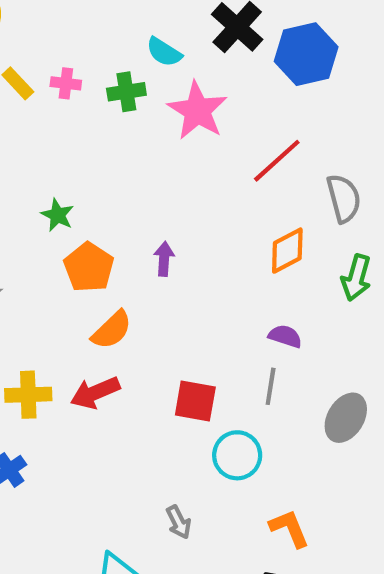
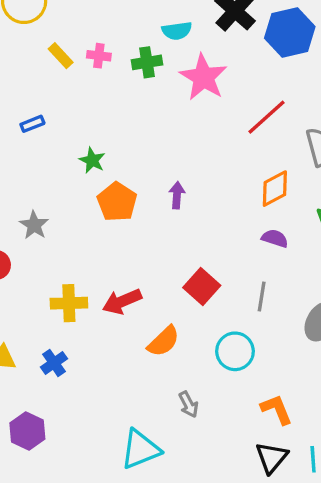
cyan semicircle: (164, 52) -> (177, 31), turned -40
orange semicircle: (112, 330) -> (164, 341), moved
purple semicircle: (285, 336) -> (275, 238), moved
red square: (195, 401) -> (202, 287), moved, turned 32

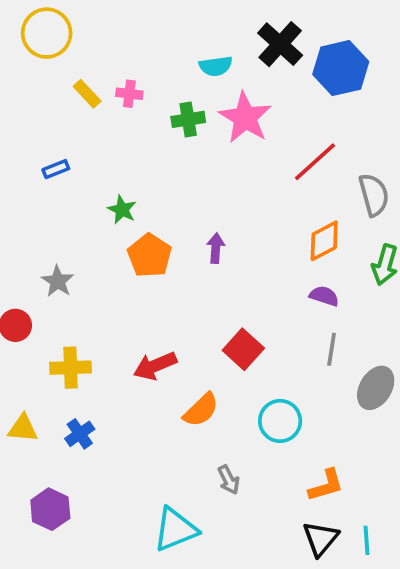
green cross: (147, 62) -> (188, 119), moved
gray line: (262, 297) -> (332, 349), moved
yellow cross: (69, 303) -> (71, 368), moved
orange L-shape: (277, 409) -> (326, 485), turned 96

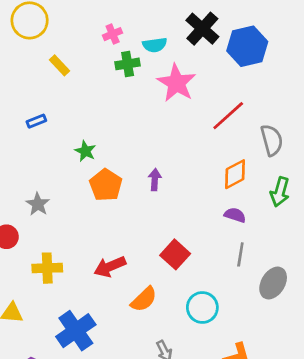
pink cross: (129, 94) -> (113, 34), moved, turned -30
green cross: (188, 119) -> (128, 64), moved
blue cross: (80, 434) -> (76, 331), moved, size x1.8

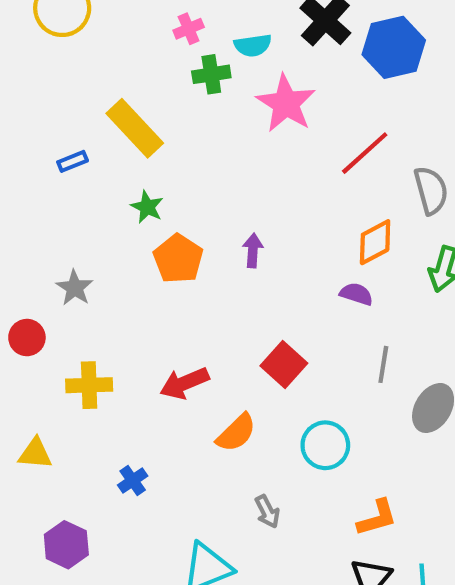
yellow rectangle: (59, 65) -> (135, 128), moved, size x1.8
purple semicircle: (235, 215) -> (356, 294), moved
blue cross: (76, 331) -> (133, 481), size x0.5

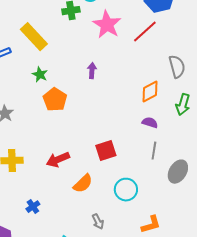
red line: (365, 153) -> (145, 32), moved
purple arrow: (253, 250) -> (92, 71), moved
purple semicircle: (356, 294) -> (150, 123), moved
red square: (284, 364) -> (106, 151), turned 30

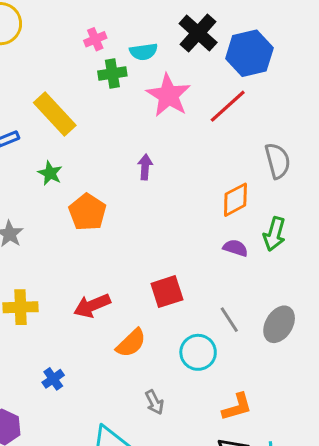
green star: (40, 75) -> (50, 173), moved
green arrow: (183, 105) -> (274, 234), moved
gray line: (154, 151) -> (229, 320), moved, turned -42

